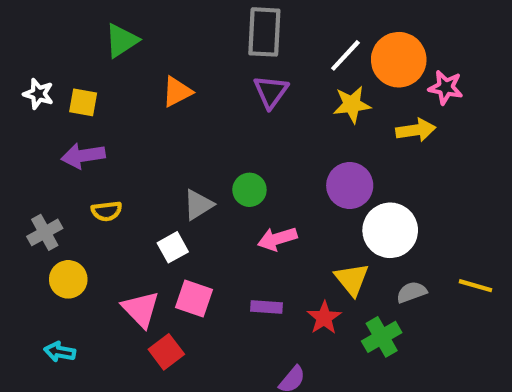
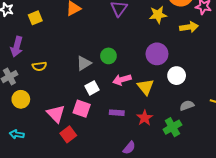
yellow square: (83, 102) -> (35, 18), moved, turned -32
purple arrow: (83, 156) -> (17, 47), moved, turned -66
white circle: (390, 230) -> (177, 76), size x0.7
white square: (173, 247) -> (92, 88), moved
yellow triangle: (352, 279) -> (146, 87), moved

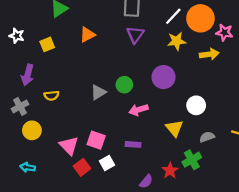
purple circle: (157, 54) -> (164, 77), moved
yellow triangle: (146, 87) -> (174, 128), moved
white square: (92, 88) -> (107, 163), moved
red star: (145, 118) -> (170, 171), moved

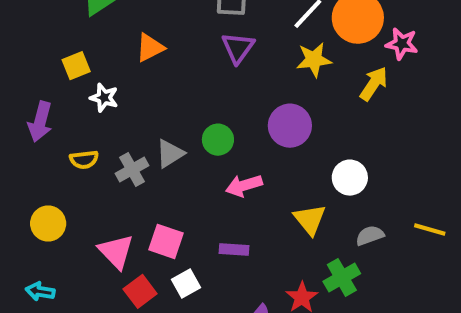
white star: (17, 36) -> (104, 98), moved
yellow arrow: (209, 54) -> (374, 84), turned -48
gray cross: (20, 106) -> (132, 170), moved

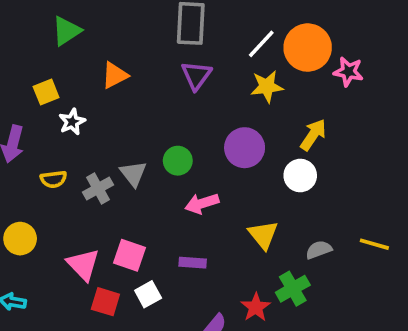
yellow arrow: (374, 84) -> (313, 135), moved
white star: (104, 98) -> (72, 122), turned 30
gray triangle: (170, 154) -> (133, 174), turned -36
white circle: (350, 178) -> (300, 176), moved
red square: (140, 291) -> (105, 302), turned -36

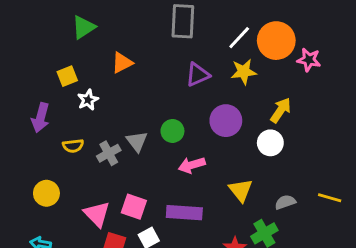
purple triangle: (196, 75) -> (198, 75), moved, turned 30
purple rectangle: (193, 263) -> (184, 213), size x1.6

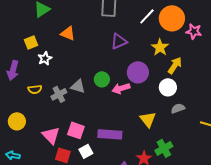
orange triangle: (122, 63) -> (68, 33), turned 49
yellow star: (244, 72) -> (160, 47), moved, turned -30
gray triangle: (137, 141) -> (78, 86), turned -35
pink arrow: (192, 165) -> (121, 88), moved
gray semicircle: (285, 202) -> (178, 108), moved

